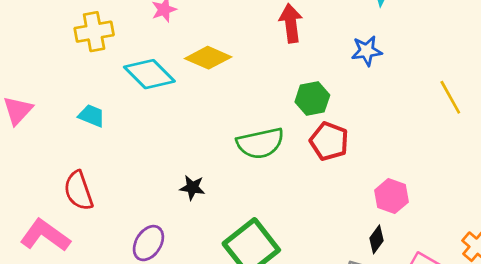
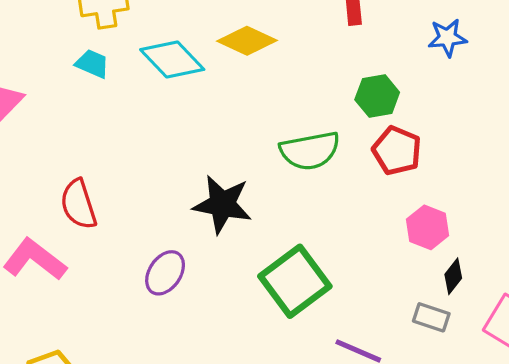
cyan trapezoid: (92, 116) -> (92, 64), moved
black star: (192, 188) -> (222, 204), size x1.8
pink hexagon: (391, 196) -> (428, 227), moved

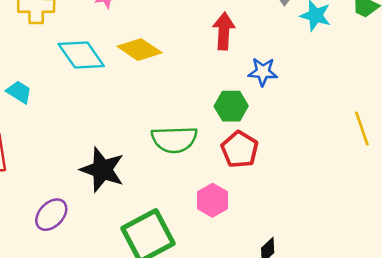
blue star: (447, 38) -> (263, 72), moved
cyan trapezoid: (92, 64) -> (19, 92), moved
pink hexagon: (428, 227) -> (213, 200), moved

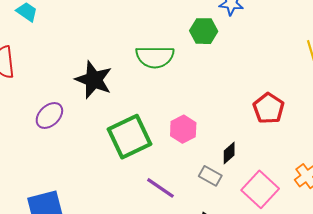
red pentagon: (240, 149) -> (269, 108), moved
pink hexagon: (213, 200) -> (183, 129), moved

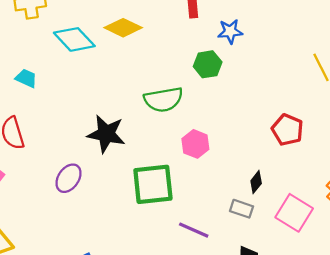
pink hexagon: (183, 129) -> (195, 144), moved
green square: (129, 137) -> (153, 184), turned 30

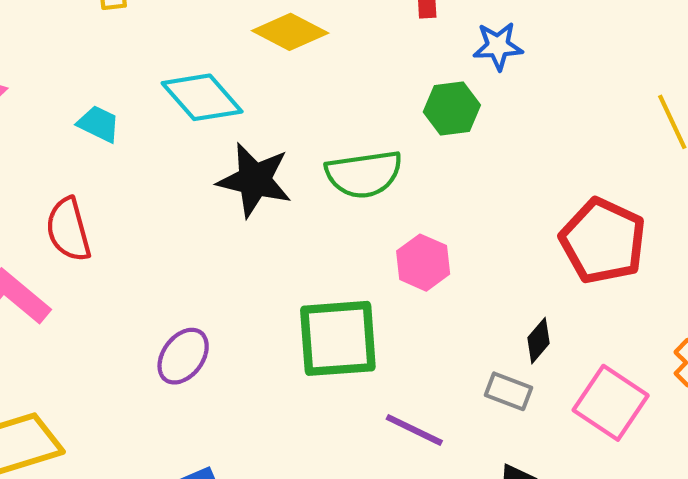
cyan diamond: (74, 39) -> (202, 97), moved
red pentagon: (287, 130) -> (603, 241), size x1.4
black star: (106, 134) -> (255, 180), moved
purple ellipse: (68, 178) -> (183, 356), moved

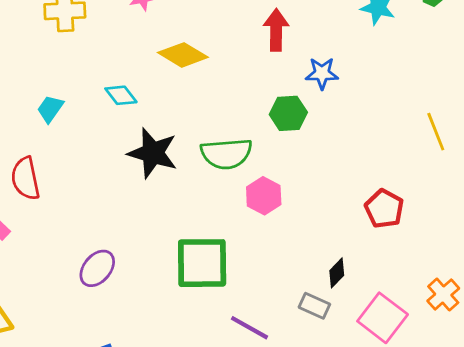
cyan diamond: (202, 97) -> (121, 95), size x0.6
cyan trapezoid: (99, 124) -> (50, 109), turned -84
red pentagon: (603, 241) -> (384, 209), size x0.7
pink hexagon: (423, 263) -> (264, 196), moved

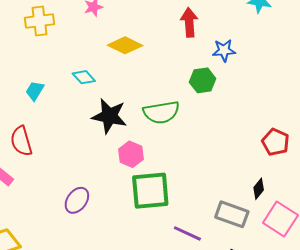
pink hexagon: (264, 196) -> (131, 154), moved
black diamond: (337, 273) -> (259, 189), moved
gray rectangle: (314, 306) -> (232, 214), size x1.5

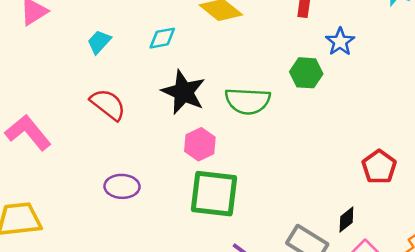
blue star: (224, 50) -> (340, 42), turned 30
cyan diamond: (84, 77) -> (162, 38), turned -70
red semicircle: (21, 141) -> (108, 104), moved, turned 132
purple ellipse: (77, 200) -> (122, 186), turned 44

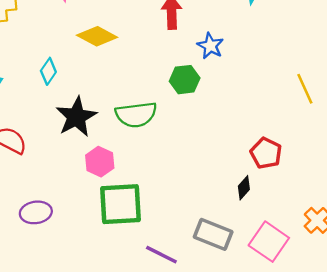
cyan diamond: (162, 38) -> (48, 71), turned -35
black star: (183, 92) -> (76, 117), turned 30
black diamond: (346, 219) -> (244, 188), moved

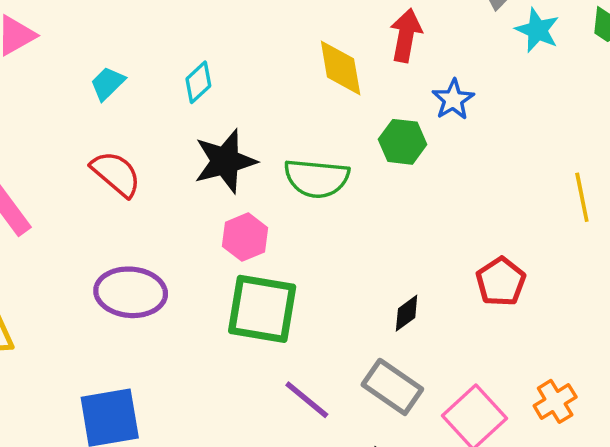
yellow diamond: (97, 36) -> (341, 68), moved, turned 39
black diamond: (244, 188) -> (407, 313), moved
purple ellipse: (36, 212) -> (131, 292), size x1.4

